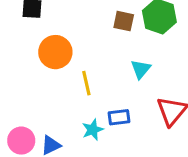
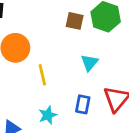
blue rectangle: (119, 117) -> (83, 104), moved, turned -72

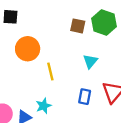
cyan star: (48, 115) -> (44, 106), moved

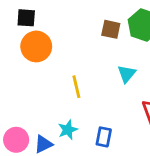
orange circle: (28, 49) -> (36, 46), moved
blue rectangle: (85, 97) -> (104, 137), moved

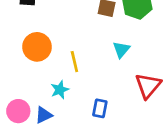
orange circle: (36, 46) -> (37, 47), moved
cyan star: (68, 130) -> (60, 90), moved

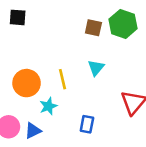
orange circle: (37, 47) -> (27, 83), moved
cyan triangle: (121, 50) -> (96, 68), moved

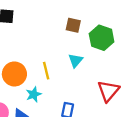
green hexagon: (123, 24) -> (102, 38), moved

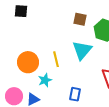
cyan triangle: (76, 60) -> (82, 50), size x1.5

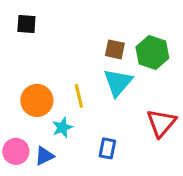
brown square: (80, 19) -> (115, 49), moved

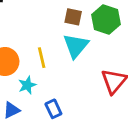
blue rectangle: (107, 148) -> (53, 109), moved, turned -36

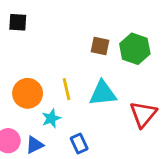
cyan triangle: (76, 46) -> (103, 93), moved, turned 44

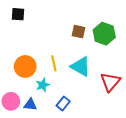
cyan triangle: (103, 93) -> (81, 66), turned 35
blue rectangle: (79, 143) -> (63, 103), turned 64
blue triangle: (35, 145) -> (30, 104), turned 32

